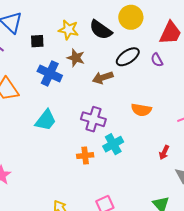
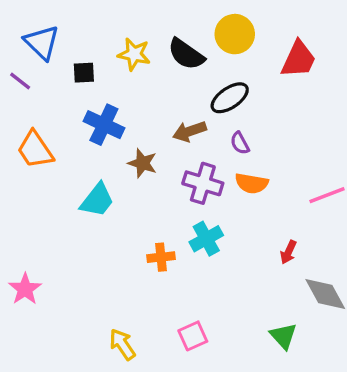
brown star: (76, 58) -> (142, 163), moved
purple semicircle: (157, 60) -> (240, 143), moved
purple cross: (93, 119) -> (203, 183), moved

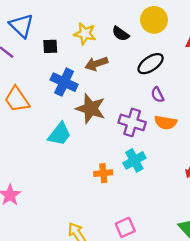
black semicircle: (186, 54) -> (121, 34), size x0.7
brown arrow: (189, 131) -> (96, 64), moved
brown star: (142, 163) -> (91, 109), size x1.5

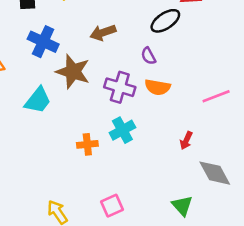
brown arrow: (96, 64) -> (103, 33), moved
black ellipse: (151, 64) -> (165, 21), moved

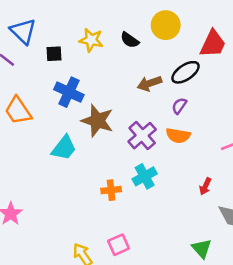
brown arrow: (103, 33) -> (150, 83), moved
purple semicircle: (148, 56) -> (179, 106), moved, turned 63
purple cross: (120, 87) -> (142, 136), turned 32
pink square: (112, 206) -> (119, 245), moved

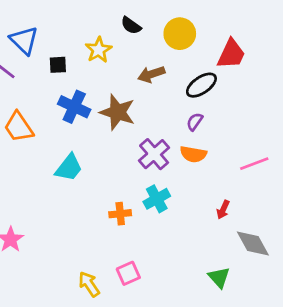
yellow star: (91, 40) -> (99, 50), turned 30
black semicircle: (130, 40) -> (131, 26), moved
brown arrow: (150, 83) -> (151, 74), moved
brown star: (97, 121) -> (117, 112), moved

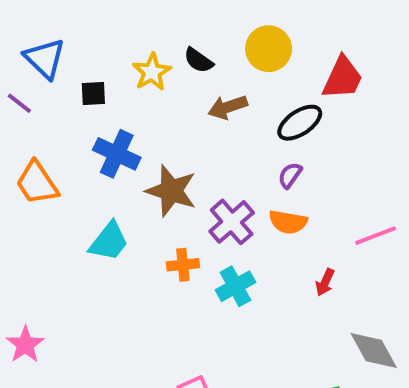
black semicircle: (131, 26) -> (198, 60), moved
brown star: (117, 112) -> (171, 191), moved
red arrow: (223, 210) -> (325, 282), moved
orange cross: (120, 214) -> (183, 265), moved

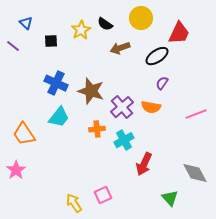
blue triangle: (45, 58) -> (26, 23), size x0.6
blue cross: (117, 154) -> (56, 83), moved
purple semicircle: (290, 175) -> (162, 83), moved
orange trapezoid: (37, 183) -> (24, 134), moved
red arrow: (325, 282) -> (144, 164), moved, size x1.6

